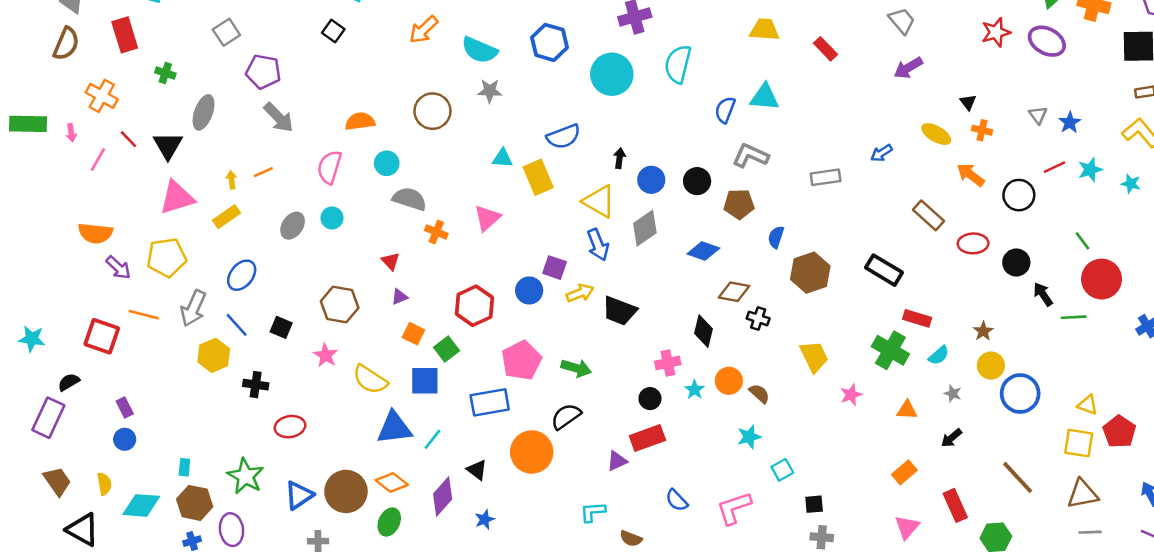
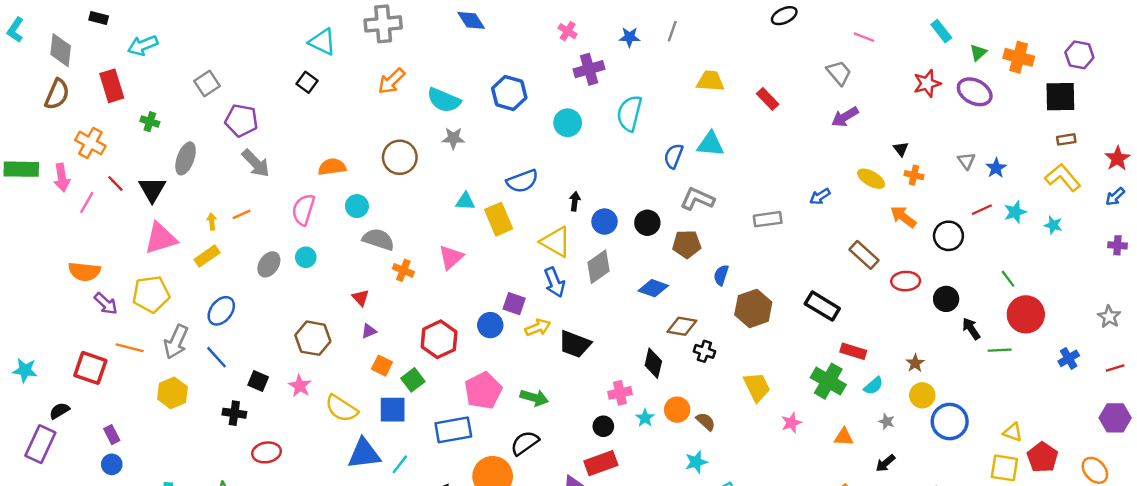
cyan circle: (612, 74) -> (568, 123), size x0.7
pink arrow: (71, 133) -> (62, 178), size x1.6
black square: (281, 327) -> (258, 381), moved
yellow hexagon: (214, 355) -> (172, 393), moved

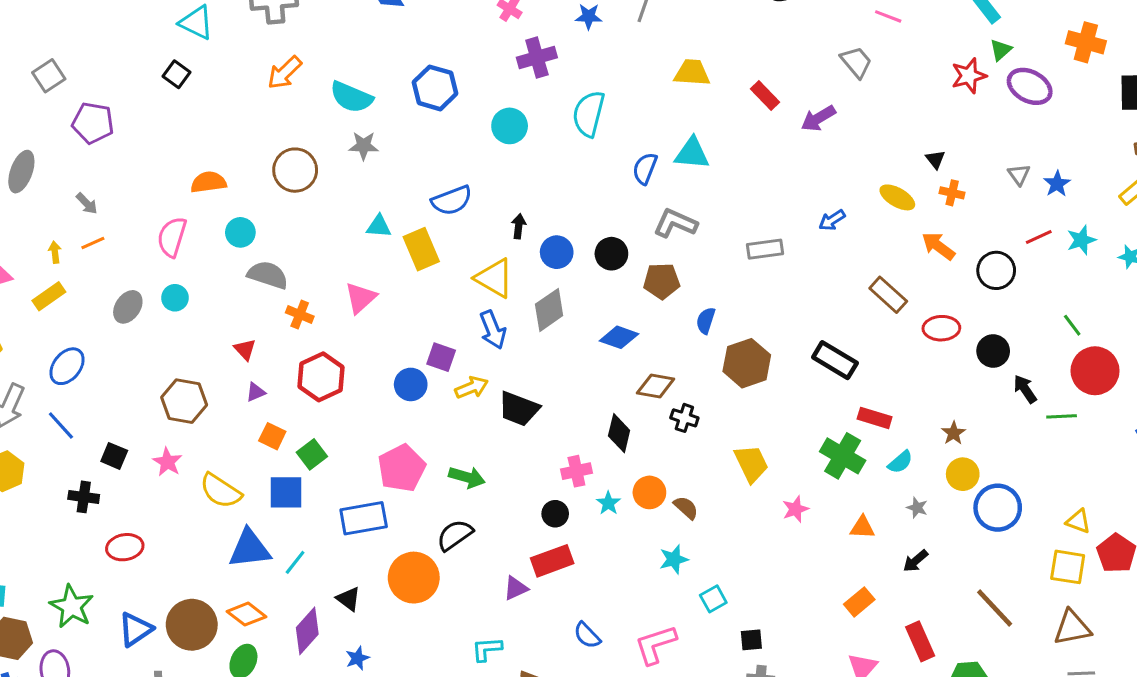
green triangle: (978, 53) -> (1001, 50), moved
purple arrow: (845, 117) -> (818, 118), moved
gray arrow: (256, 163) -> (87, 203), moved, size x0.6
red hexagon: (439, 339) -> (321, 377), moved

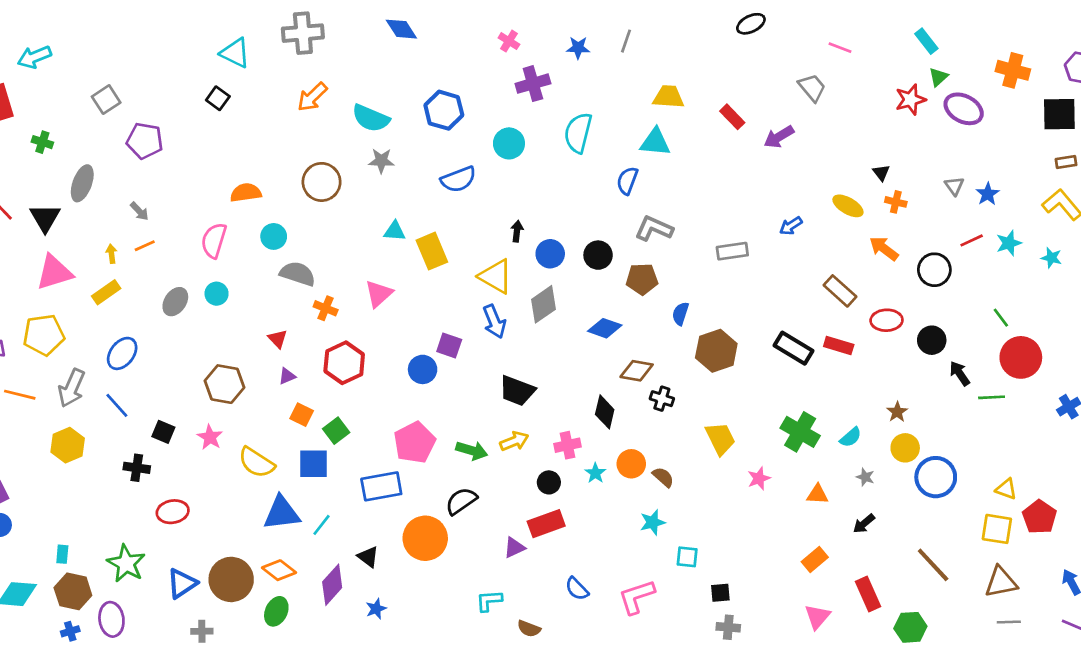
cyan triangle: (692, 153) -> (655, 142), moved
blue semicircle: (452, 200) -> (458, 179), moved
yellow arrow: (472, 387) -> (514, 441), moved
red rectangle: (875, 418) -> (839, 345), moved
cyan square: (713, 599) -> (687, 557), turned 35

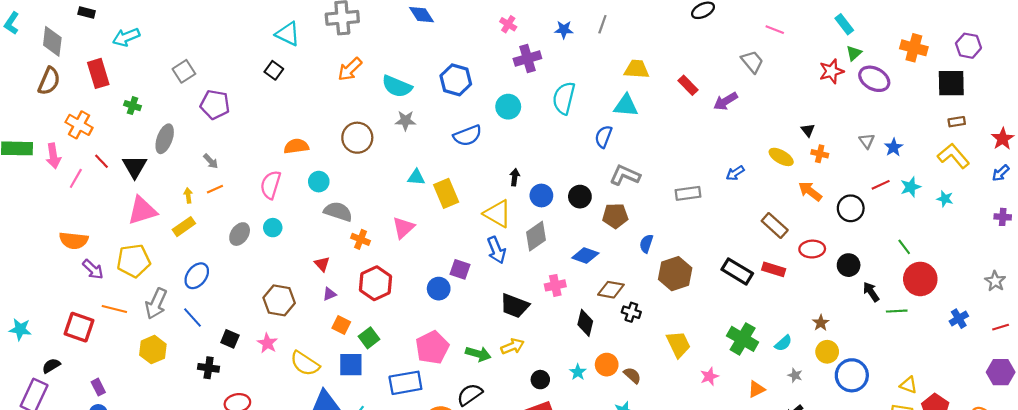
pink cross: (567, 445) -> (555, 285), moved
orange triangle: (817, 494) -> (757, 389), turned -30

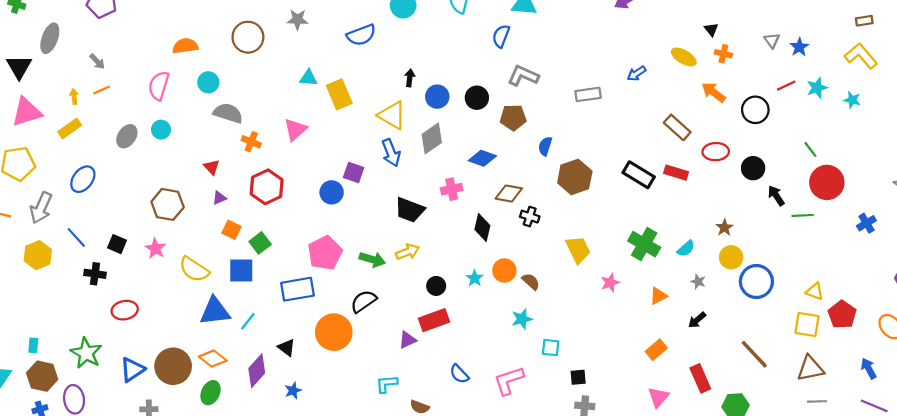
blue line: (192, 318) -> (76, 237), moved

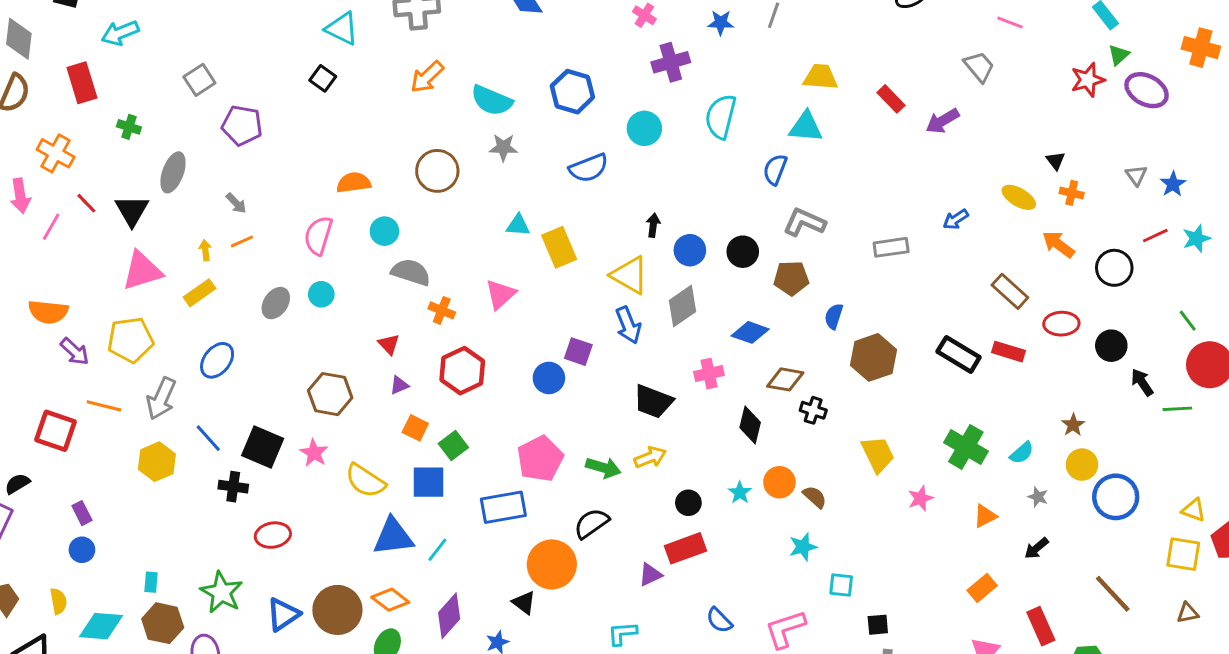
black square: (117, 244) -> (263, 447), size x1.6
black triangle: (286, 348) -> (524, 603), moved
brown triangle: (810, 368) -> (1188, 613), size x0.6

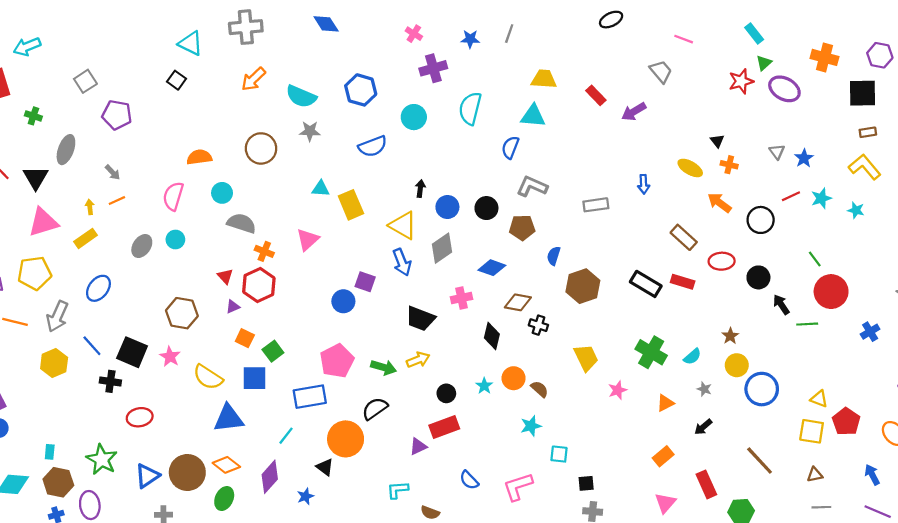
blue arrow: (956, 219) -> (644, 184), turned -60
red hexagon: (462, 371) -> (259, 285), moved
cyan line: (437, 550) -> (286, 436), moved

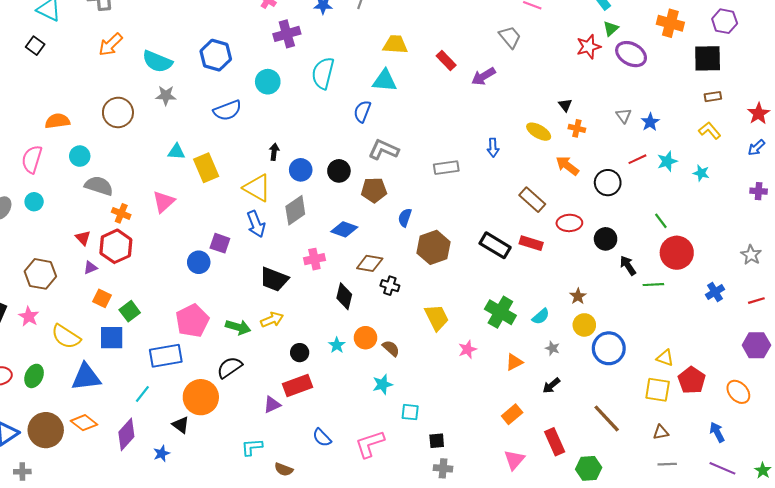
yellow L-shape: (865, 167) -> (710, 131), size x0.7
green ellipse: (224, 499) -> (34, 376), moved

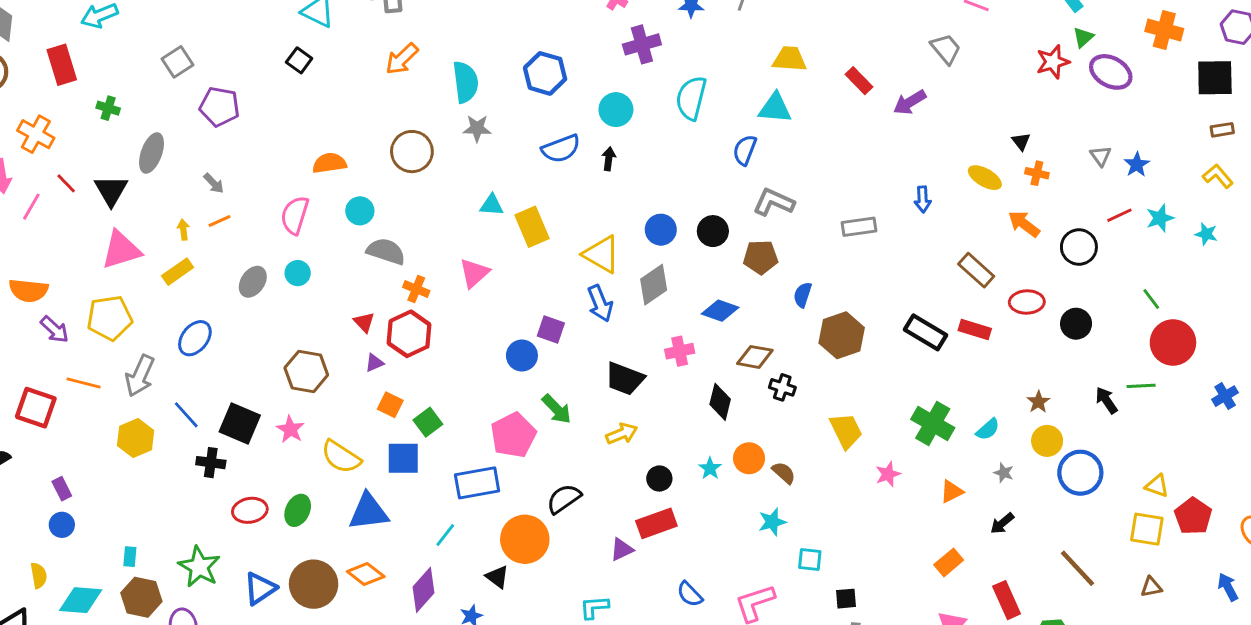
cyan semicircle: (157, 61) -> (465, 82), turned -120
black arrow: (274, 152) -> (609, 159), moved
black arrow: (628, 265) -> (1106, 400), moved
green arrow: (238, 327) -> (557, 409), moved, turned 30

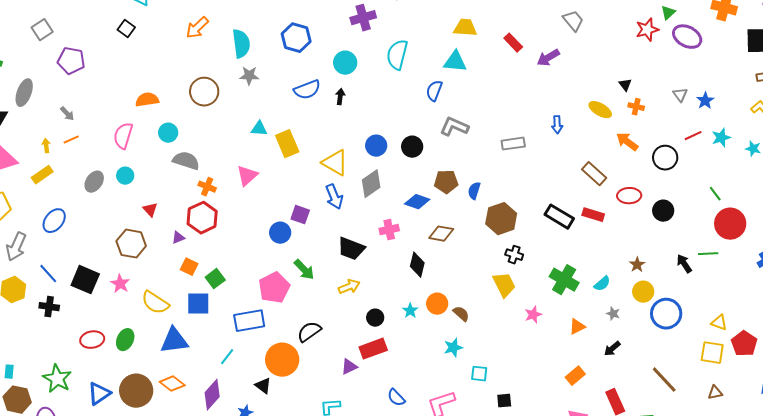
brown pentagon: (761, 257) -> (446, 182), moved
red triangle: (364, 322) -> (150, 210), moved
black cross: (782, 387) -> (514, 255), moved
black cross: (211, 463) -> (49, 307), moved

